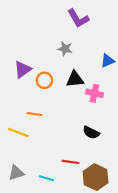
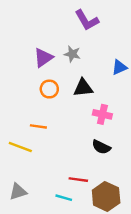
purple triangle: (23, 69) -> (43, 58), moved
pink cross: (94, 93) -> (102, 114), moved
cyan line: (47, 178) -> (64, 198), moved

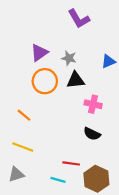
gray star: (72, 54) -> (69, 58), moved
orange circle: (49, 89) -> (45, 81), size x1.5
orange line: (38, 126) -> (24, 115), moved, turned 32
yellow line: (20, 147) -> (23, 147), moved

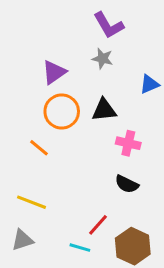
gray star: (69, 58) -> (103, 59), moved
orange line: (24, 115) -> (39, 148), moved
red line: (71, 163) -> (98, 225), turned -56

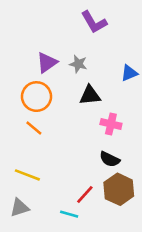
gray star: (103, 59) -> (78, 64), moved
orange circle: (62, 111) -> (36, 97), moved
brown hexagon: (133, 246) -> (119, 189), moved

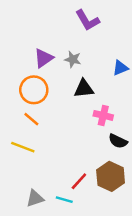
black semicircle: (110, 159) -> (118, 141), moved
yellow line: (27, 175) -> (23, 147), moved
gray triangle: (20, 208) -> (35, 198), moved

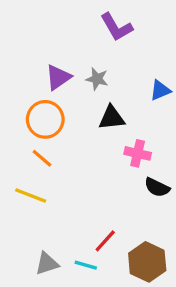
brown hexagon: (111, 176) -> (147, 262), moved

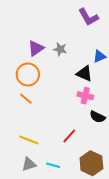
purple L-shape: (116, 27) -> (88, 17), moved
black triangle: (112, 118) -> (84, 73), moved, turned 30
yellow line: (31, 195) -> (29, 140), moved
red line: (105, 241) -> (69, 136), moved

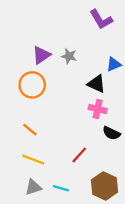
orange line: (26, 99) -> (30, 130), moved

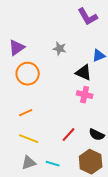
purple triangle: (41, 55) -> (17, 48), moved
orange line: (30, 130) -> (26, 113), turned -64
black semicircle: (111, 133) -> (97, 135), moved

